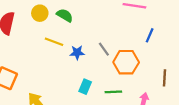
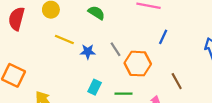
green semicircle: (65, 15) -> (96, 13), moved
brown line: (164, 78) -> (177, 81), turned -35

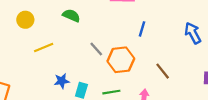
yellow line: (64, 40) -> (44, 47), turned -36
blue star: (88, 52) -> (62, 81), moved

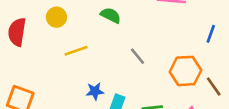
blue line: (142, 29) -> (211, 34), moved
orange hexagon: (121, 60) -> (186, 71), moved

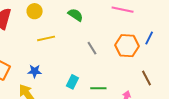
orange hexagon: (186, 71) -> (127, 46), moved
blue star: (95, 91) -> (35, 71), moved

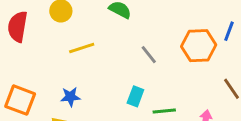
cyan rectangle: (72, 82) -> (135, 96), moved

